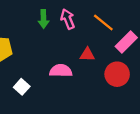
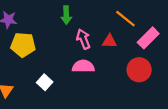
pink arrow: (68, 19) -> (83, 39), moved
red triangle: (87, 55) -> (110, 41), moved

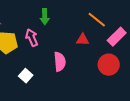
pink arrow: (83, 39) -> (32, 38), moved
pink semicircle: (83, 66) -> (60, 62), turned 84

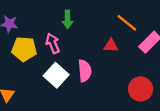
red circle: (109, 65) -> (141, 89), moved
white square: (26, 76) -> (56, 75), moved, size x1.5

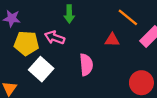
pink arrow: (53, 43) -> (55, 38), turned -48
white square: (56, 75) -> (41, 69), moved

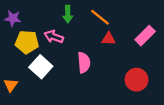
orange line: (128, 17) -> (100, 17), moved

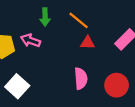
pink semicircle: (84, 62) -> (81, 78), moved
white square: (41, 67) -> (17, 86), moved

